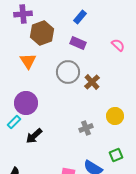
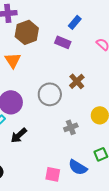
blue rectangle: (80, 17) -> (75, 22), moved
gray circle: (68, 72) -> (50, 94), moved

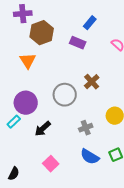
black arrow: (19, 135) -> (43, 129), moved
blue semicircle: (78, 167) -> (90, 157), moved
pink square: (53, 174) -> (51, 164), moved, turned 35

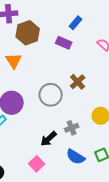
black arrow: (43, 129) -> (49, 139), moved

